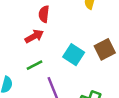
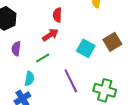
green line: (35, 65) -> (43, 58), moved

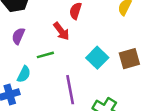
red arrow: (50, 35) -> (61, 31), turned 70

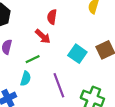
cyan semicircle: (24, 74) -> (26, 79), moved

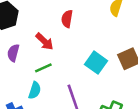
red arrow: (43, 36) -> (45, 41), moved

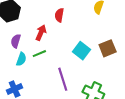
red arrow: (45, 41) -> (41, 33), turned -112
cyan semicircle: (35, 90) -> (21, 59), moved

